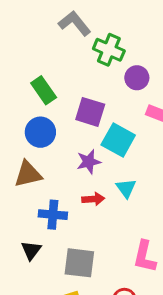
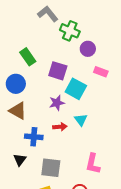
blue circle: (40, 132) -> (16, 84), moved
brown triangle: (28, 174) -> (18, 111), turned 42

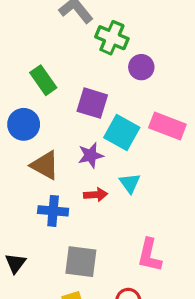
pink rectangle: (101, 72) -> (167, 126), moved, size x1.5
brown triangle: (18, 111) -> (45, 165), moved
black triangle: (20, 160) -> (15, 263), moved

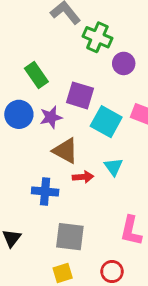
purple star: (91, 155) -> (51, 117), moved
brown triangle: (45, 165) -> (65, 151), moved

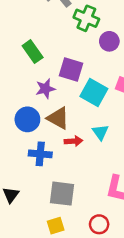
blue circle: (19, 114) -> (27, 119), moved

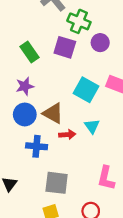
purple square: (71, 69) -> (65, 47), moved
purple star: (45, 89) -> (25, 86), moved

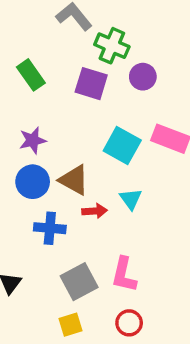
green rectangle: (29, 52) -> (31, 75), moved
pink L-shape: (106, 178) -> (124, 275), moved
gray square: (57, 183) -> (79, 282), turned -35

